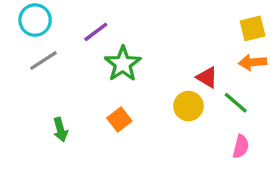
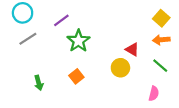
yellow square: (253, 28) -> (161, 18), turned -35
green line: (236, 103) -> (160, 66), moved

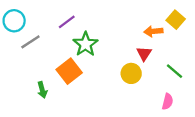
cyan circle: (23, 13) -> (14, 21), moved
orange arrow: (161, 40) -> (153, 31), moved
red triangle: (132, 49) -> (144, 54), turned 32
orange square: (76, 76) -> (69, 71), moved, size x1.5

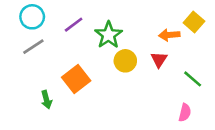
cyan circle: (14, 21) -> (32, 17), moved
green star: (86, 44) -> (108, 35), moved
yellow circle: (131, 73) -> (125, 61), moved

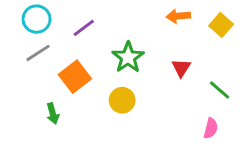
green star: (108, 35) -> (128, 57), moved
orange arrow: (169, 35) -> (178, 16), moved
yellow circle: (125, 61) -> (122, 100), moved
orange square: (76, 79) -> (75, 77), moved

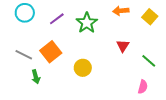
gray line: (38, 53) -> (24, 55), moved, turned 60
green star: (128, 57) -> (87, 23), moved

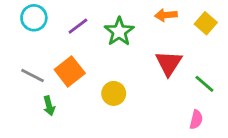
red triangle: (123, 46) -> (169, 63), size x1.5

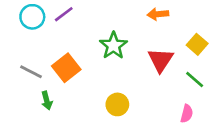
yellow square: (206, 23) -> (197, 44), moved
purple line: (78, 26) -> (64, 14), moved
green star: (119, 32) -> (113, 46), moved
yellow circle: (114, 93) -> (117, 104), moved

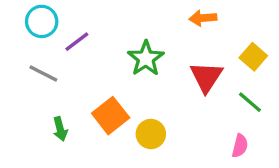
purple line: (64, 14) -> (77, 42), moved
orange square: (66, 68) -> (111, 116), moved
gray line: (31, 72) -> (43, 74), moved

